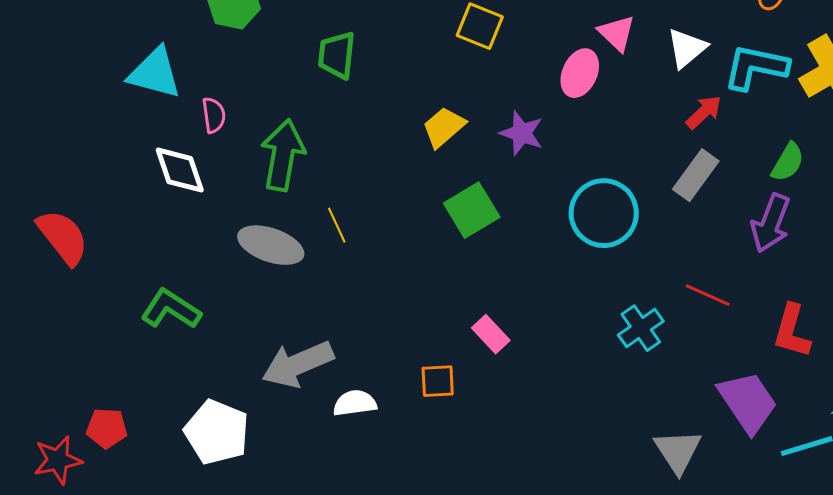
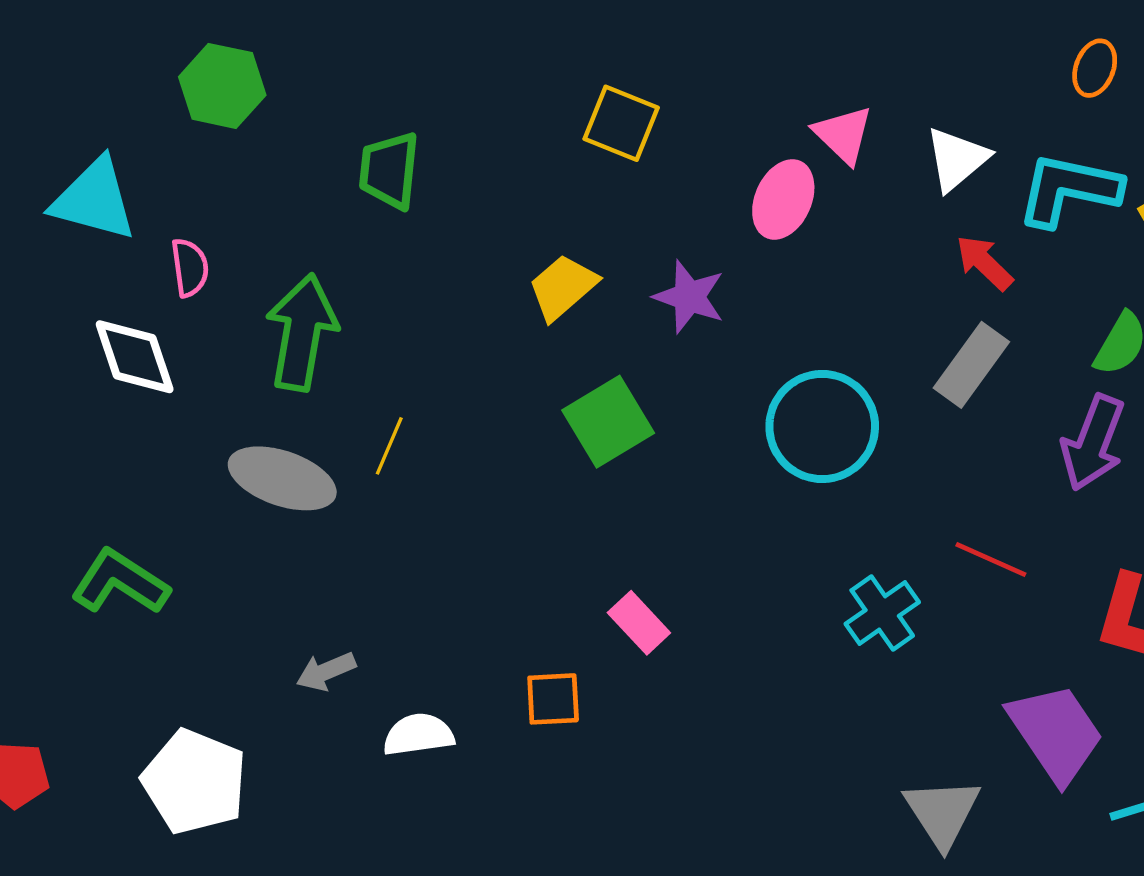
red arrow: (704, 112) -> (984, 263), turned -93
yellow line: (337, 225) -> (389, 446), turned 48
gray arrow: (298, 364) -> (326, 671), size x0.5

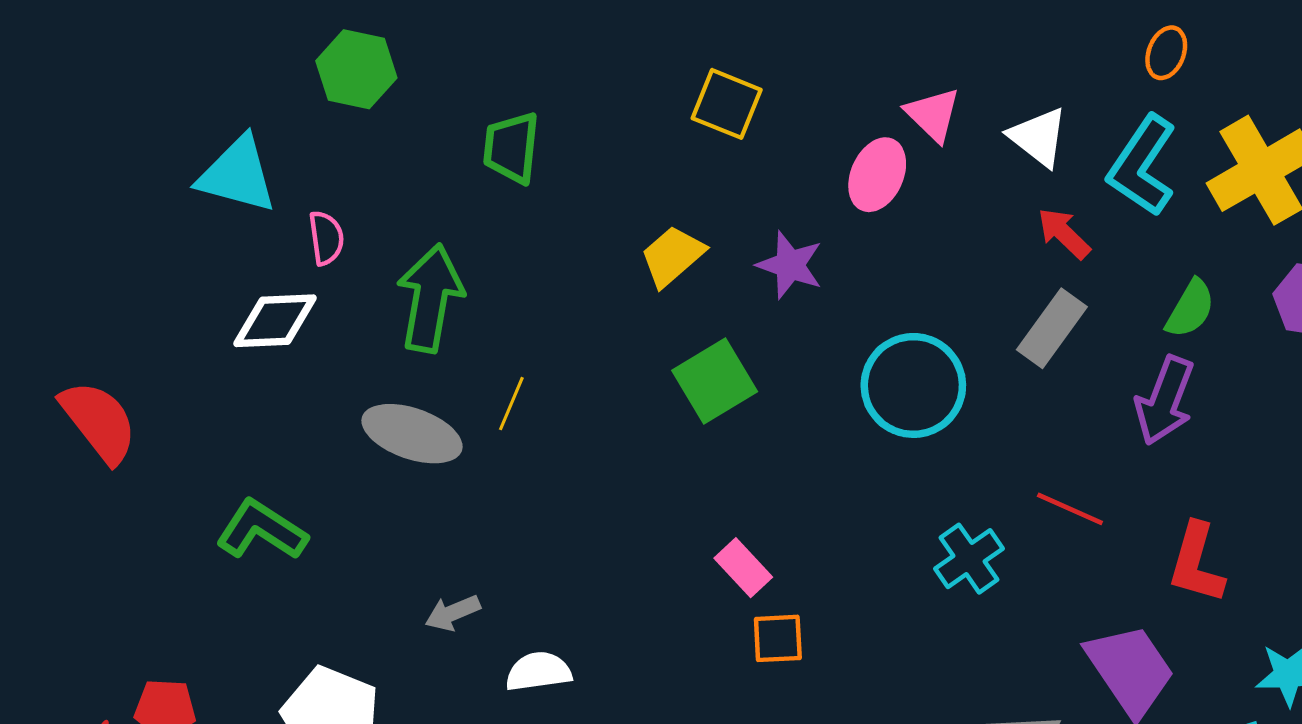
white triangle: (957, 159) -> (1038, 137), turned -42
cyan L-shape: (1069, 190) -> (1142, 166), turned -68
white diamond: (135, 357) -> (275, 321), turned -74
orange square: (553, 699) -> (778, 638), moved

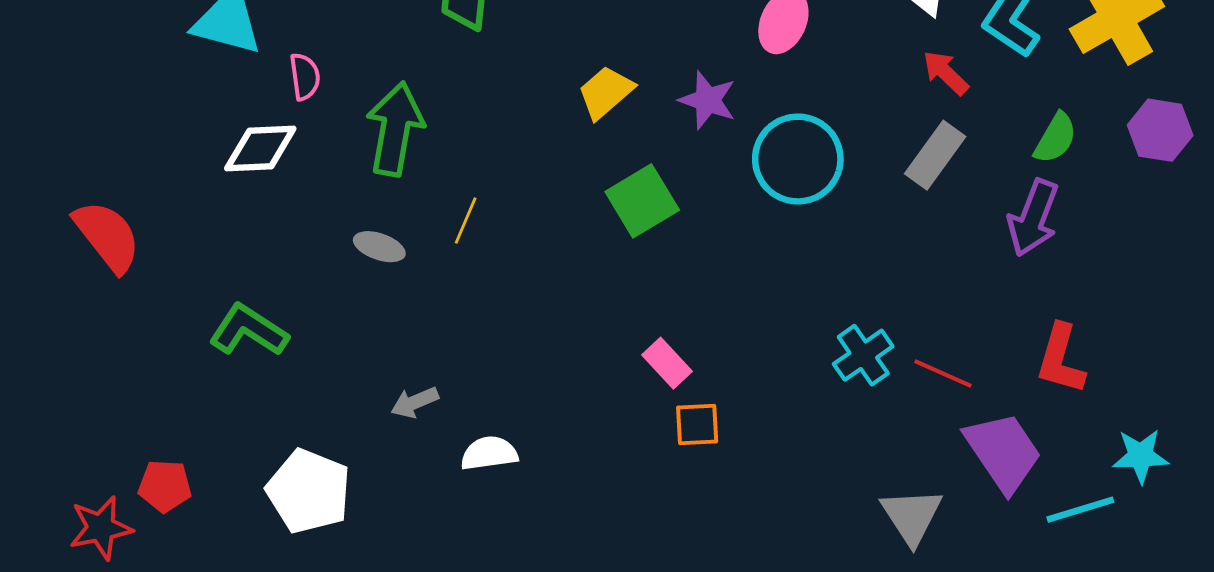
cyan circle: (913, 385) -> (798, 159), moved
gray ellipse: (412, 434) -> (379, 247), size x0.6
red line: (1070, 509) -> (943, 374), moved

